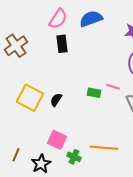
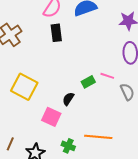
green rectangle: (94, 93) -> (88, 82), turned -40
black semicircle: (56, 100) -> (68, 99), moved
pink square: (57, 140) -> (51, 117), moved

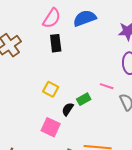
green rectangle: (88, 82) -> (84, 99), moved
yellow square: (24, 87) -> (51, 89), moved, size x0.6

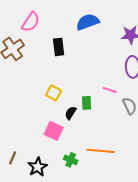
pink semicircle: (52, 18) -> (31, 22), moved
green rectangle: (84, 99) -> (87, 103), turned -64

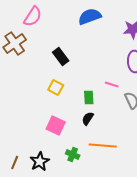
black rectangle: (59, 47) -> (61, 56), moved, turned -30
black semicircle: (71, 113) -> (88, 118), moved
brown line: (13, 158) -> (15, 162), moved

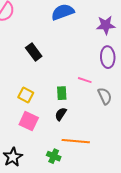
yellow square: (56, 88) -> (26, 95), moved
green cross: (73, 154) -> (54, 156), moved

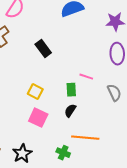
pink line: (85, 80) -> (86, 77), moved

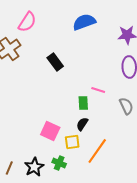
yellow square: (35, 92) -> (72, 142), moved, turned -35
orange line: (85, 138) -> (97, 151), turned -60
green cross: (63, 153) -> (59, 163), moved

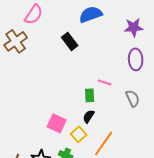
black rectangle: (55, 62) -> (70, 41), moved
yellow square: (72, 142) -> (79, 134), turned -35

